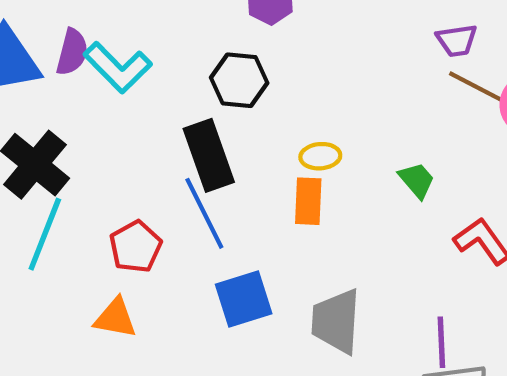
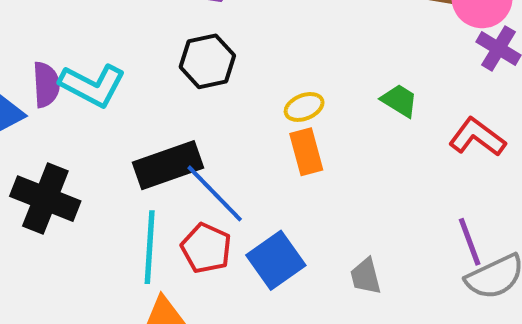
black rectangle: (209, 155) -> (168, 165), moved, turned -72
cyan line: (45, 234) -> (150, 247), moved
red pentagon: (136, 247) -> (206, 248), moved
gray trapezoid: (336, 321) -> (366, 276), moved, size x0.6

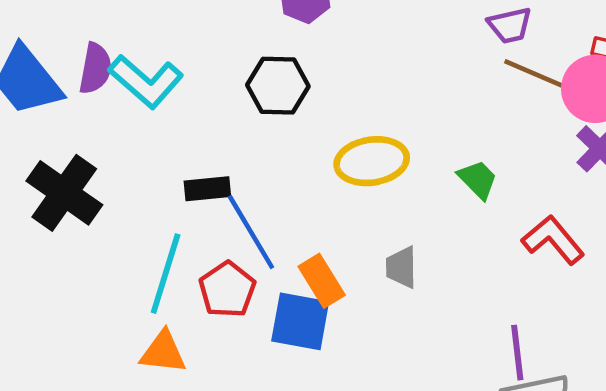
yellow ellipse: (304, 107) -> (372, 161), size x1.6
orange rectangle: (306, 152) -> (322, 281), moved, turned -30
black rectangle: (168, 165) -> (207, 189), size x0.6
blue square: (276, 260) -> (300, 321), turned 32
gray trapezoid: (366, 276) -> (401, 267), moved

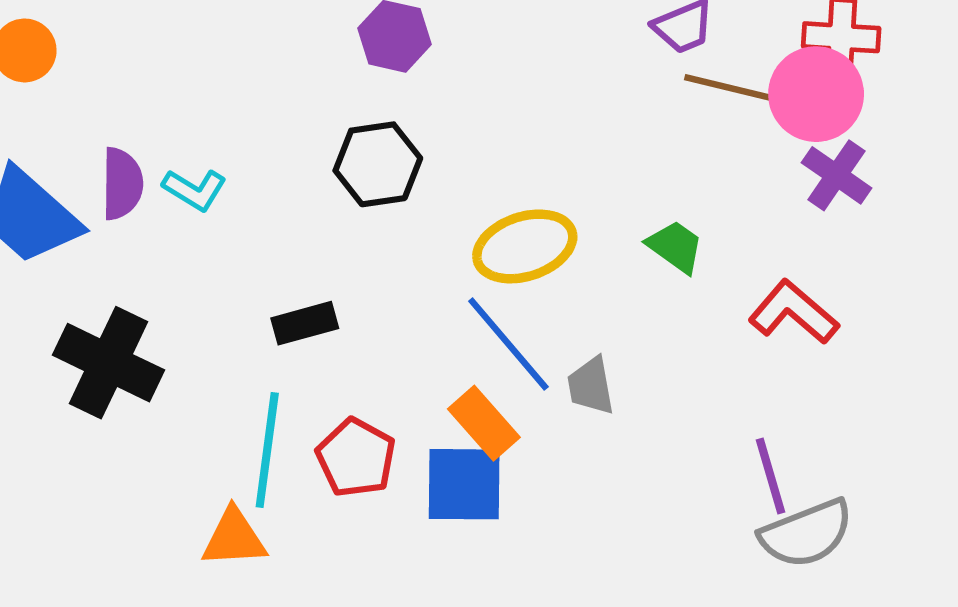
cyan L-shape: (146, 81) -> (195, 190), size x0.6
blue line: (251, 232) -> (508, 344), moved
orange triangle: (163, 352) -> (234, 538), moved

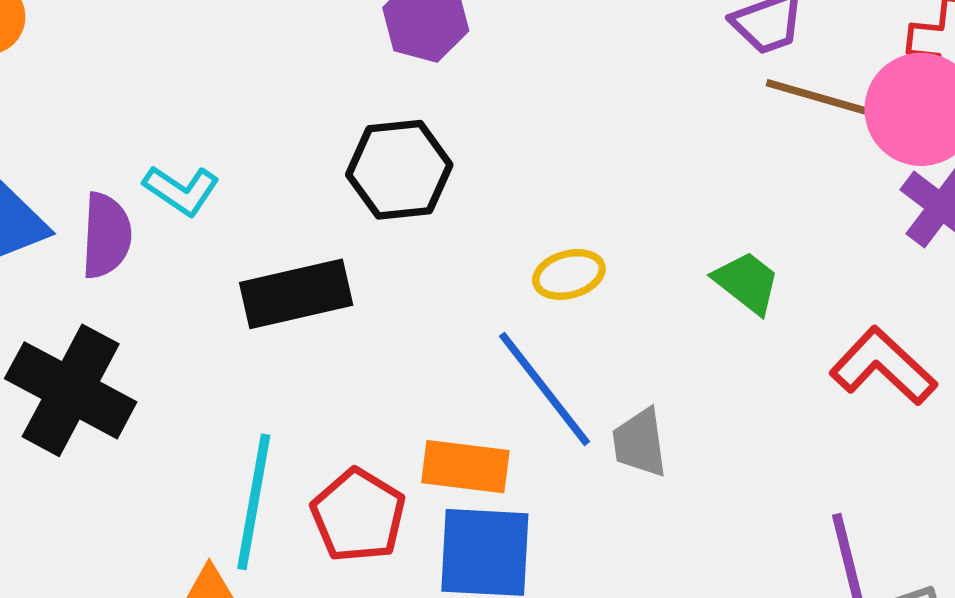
purple semicircle: (122, 184) -> (106, 236), moved
yellow ellipse: (525, 246) -> (569, 274), size x0.6
black rectangle: (305, 323) -> (296, 294), moved, size x1.4
orange rectangle: (484, 423) -> (465, 467), moved, turned -44

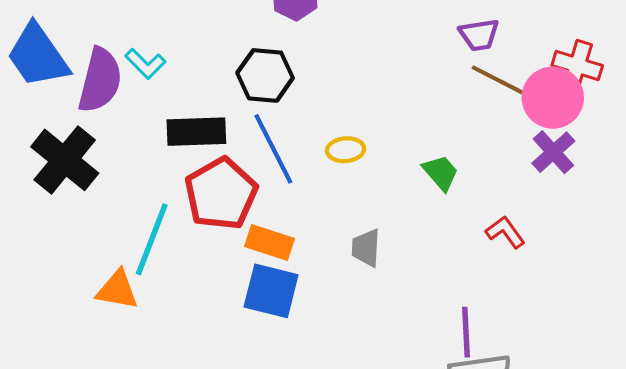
purple semicircle: (106, 236) -> (100, 80), size x1.4
red L-shape: (883, 366) -> (505, 232), size x0.7
blue line: (544, 389) -> (273, 149), moved
red pentagon: (358, 515) -> (221, 194), moved, size x1.4

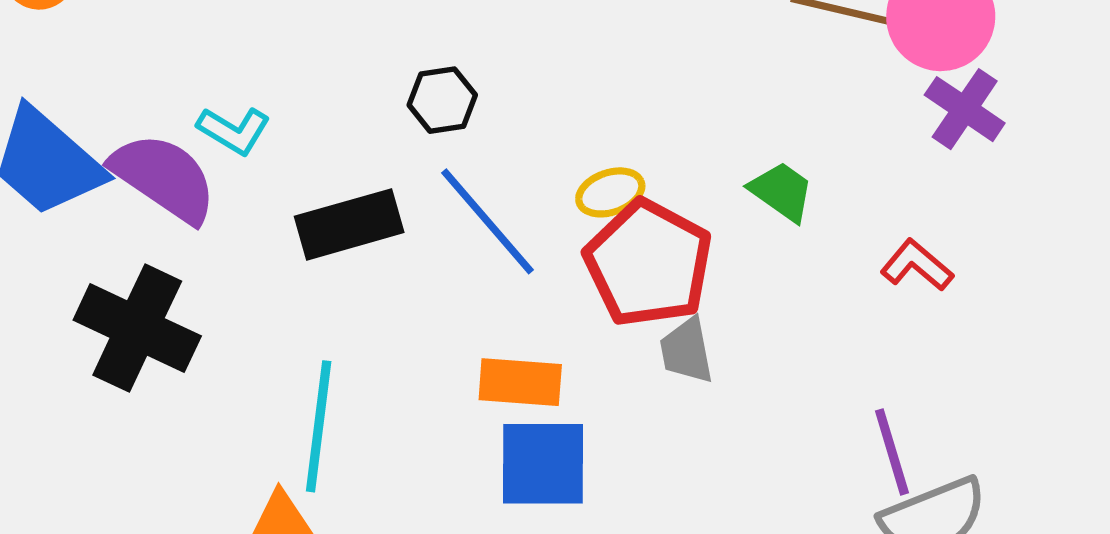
black hexagon: (265, 75) -> (442, 100), size x0.7
purple semicircle: (100, 80) -> (164, 178), turned -56
red pentagon: (221, 194) -> (648, 263), moved

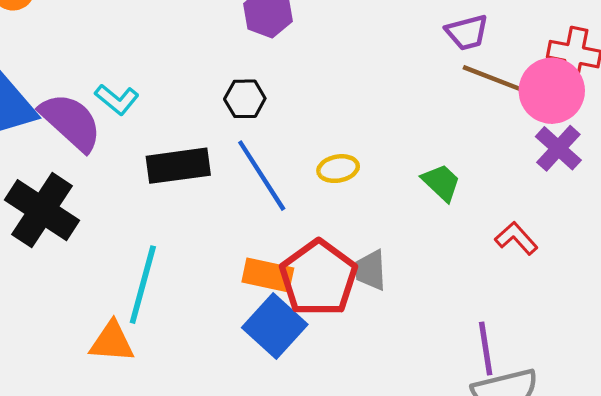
red pentagon: (648, 263) -> (318, 278), moved
blue square: (543, 464) -> (275, 326), turned 34

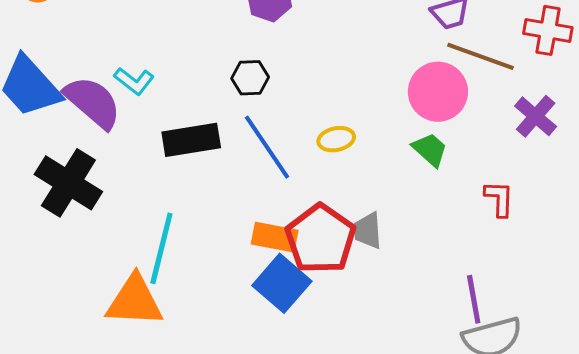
pink circle: (552, 91) -> (438, 92), moved
red L-shape: (516, 238) -> (499, 199), turned 45
orange triangle: (112, 342) -> (135, 301), size x1.4

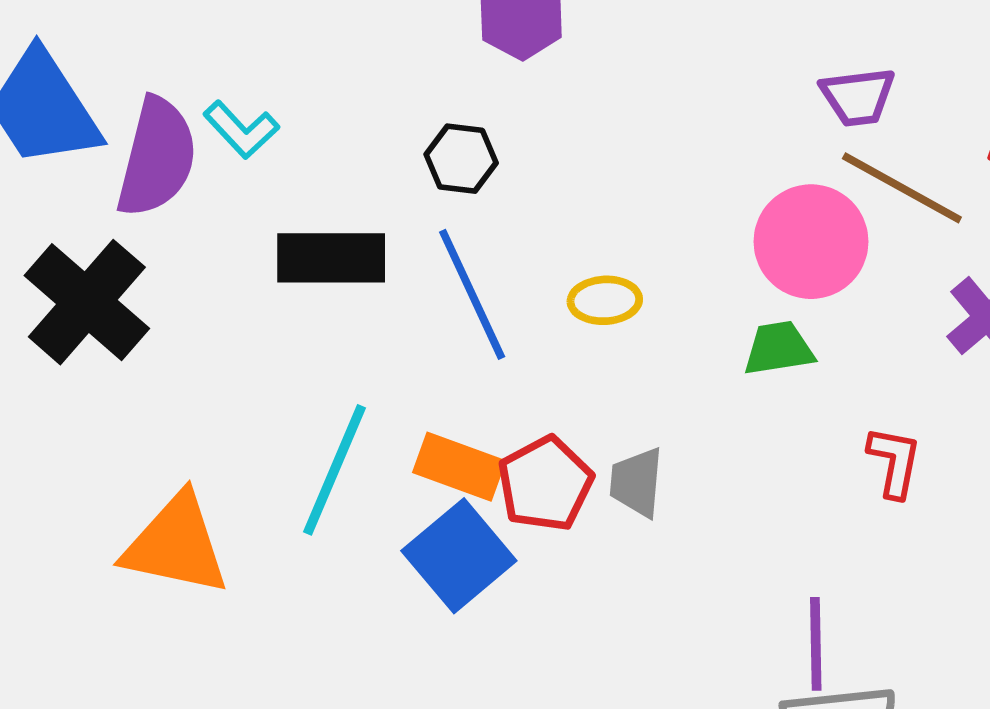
purple semicircle: (93, 102) -> (157, 157), turned 54
green trapezoid: (430, 150) -> (779, 348), turned -60
red pentagon: (321, 239) -> (545, 484), size x0.7
cyan line: (161, 248) -> (334, 470), moved

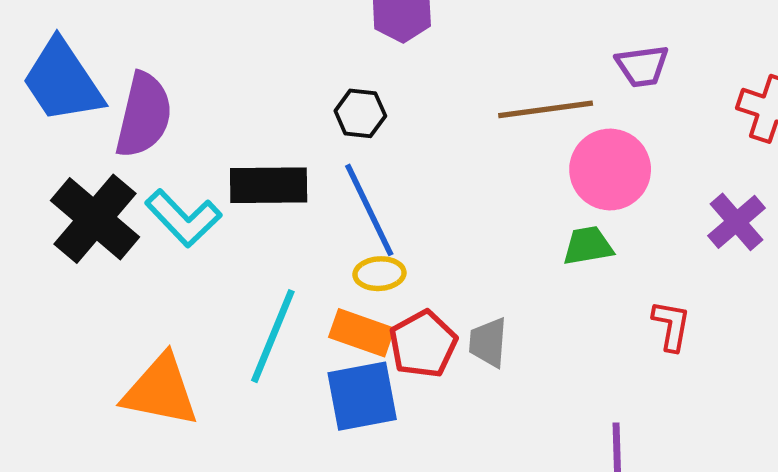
cyan L-shape: (241, 130) -> (183, 218), moved, size x1.4
brown line: (902, 188) -> (546, 109), moved, turned -36
yellow ellipse: (605, 300) -> (379, 274), moved
blue square: (459, 556) -> (362, 396), turned 30

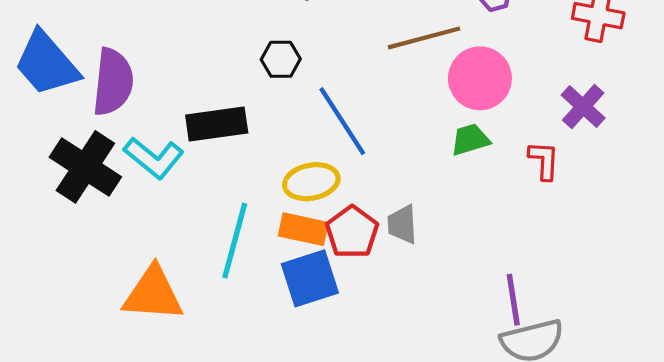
blue line: (369, 210) -> (342, 121), moved
yellow ellipse: (379, 274) -> (311, 182), size x1.4
red L-shape: (671, 326) -> (544, 160), moved

